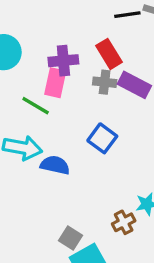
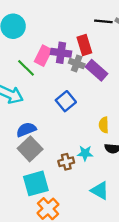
purple cross: (63, 61) -> (61, 53), moved
blue semicircle: (55, 165) -> (26, 130), moved, turned -48
gray square: (70, 238) -> (30, 149), moved, size x1.5

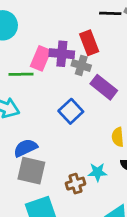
green line: (26, 68) -> (21, 74), turned -42
purple rectangle: (96, 70) -> (104, 87), moved
gray square: (30, 149) -> (31, 171), turned -30

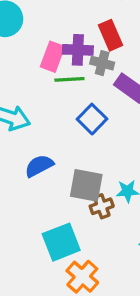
green line: (21, 74) -> (69, 79), moved
gray square: (31, 171) -> (86, 185), moved

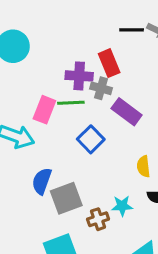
pink rectangle: (53, 57) -> (44, 110), moved
blue semicircle: (39, 166) -> (42, 181), turned -44
gray square: (86, 185) -> (66, 198), moved, turned -32

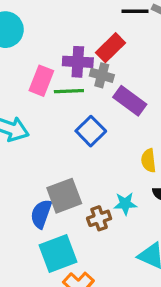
red rectangle: (109, 63) -> (111, 48), turned 68
pink rectangle: (44, 110) -> (41, 81), moved
blue semicircle: (42, 181) -> (41, 214), moved

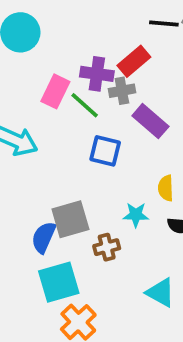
gray cross: (102, 75) -> (122, 91), turned -30
green line: (69, 91) -> (85, 105), turned 40
blue square: (91, 131) -> (105, 151), turned -36
cyan star: (125, 204) -> (136, 215), moved

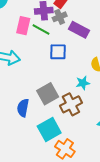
blue semicircle: (44, 237) -> (23, 108), moved
brown cross: (107, 247) -> (71, 104), size x1.5

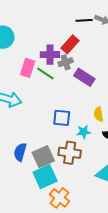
blue square: (58, 52) -> (62, 118), moved
gray square: (48, 94) -> (43, 157), moved
brown cross: (71, 104) -> (70, 153), turned 30

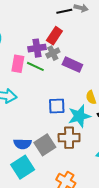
cyan star: (84, 132) -> (79, 116), size x1.6
blue semicircle: (20, 152) -> (22, 144), turned -96
cyan square: (45, 177) -> (23, 167), moved

